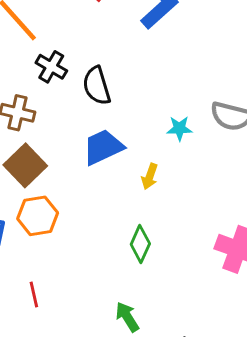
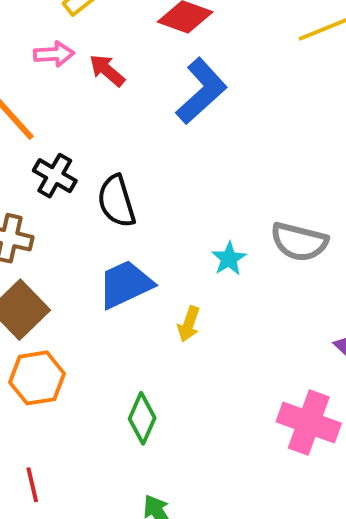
cyan star: (179, 128) -> (229, 259), turned -30
green diamond: (140, 244) -> (142, 418), moved

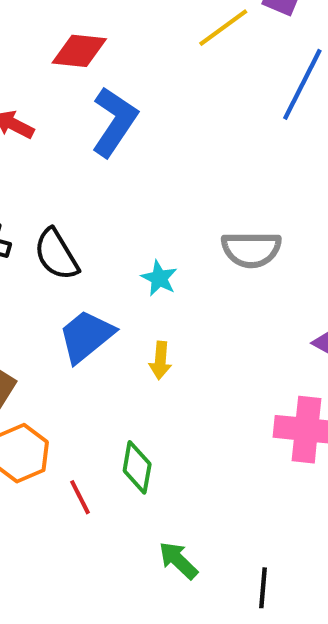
cyan star: (229, 259) -> (159, 278), moved
red line: (32, 485) -> (80, 497), moved

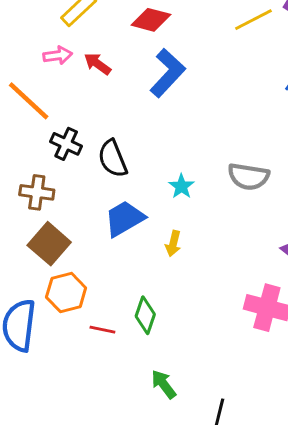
red line: (80, 497) -> (102, 330), turned -60

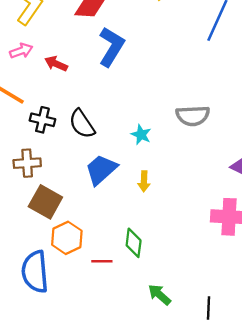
red arrow: (97, 64) -> (56, 64), moved

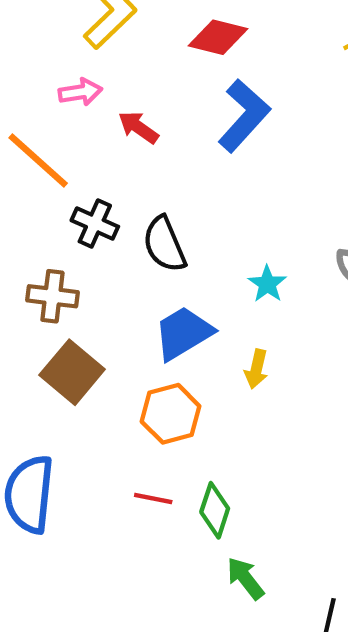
orange hexagon: (67, 238) -> (171, 414), moved
green diamond: (134, 243) -> (215, 510), moved

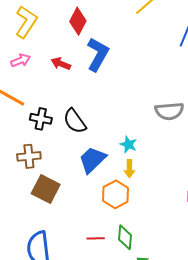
red diamond: (218, 37) -> (78, 21), turned -64
red arrow: (138, 127) -> (61, 64), moved
cyan star: (267, 284) -> (128, 144), moved
orange hexagon: (171, 414) -> (116, 194), moved

